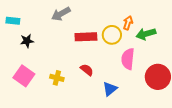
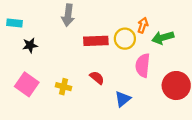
gray arrow: (61, 14) -> (68, 15), turned -54

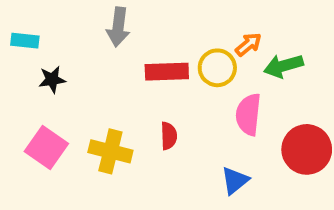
orange arrow: (143, 25) -> (248, 44), turned 32
red semicircle: (97, 78) -> (169, 136), turned 48
yellow cross: (64, 87) -> (110, 151), size x1.5
blue triangle: (123, 99) -> (235, 181), moved

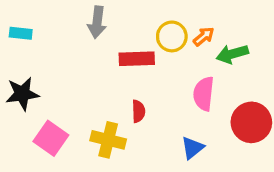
yellow circle: (217, 68) -> (172, 36), moved
black star: (52, 79) -> (22, 94), moved, size x1.5
pink square: (46, 147) -> (51, 138), moved
yellow cross: (110, 151) -> (108, 140), moved

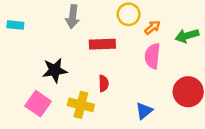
yellow circle: (172, 36) -> (129, 14), moved
green arrow: (232, 54) -> (187, 36), moved
black star: (22, 94) -> (55, 70), moved
pink semicircle: (204, 94) -> (152, 56), moved

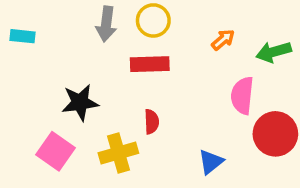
yellow circle: (129, 14) -> (153, 20), moved
pink semicircle: (152, 56) -> (242, 96), moved
yellow cross: (81, 105) -> (118, 153), turned -30

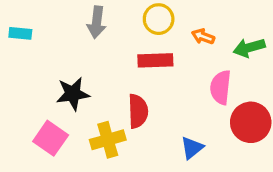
yellow circle: (153, 20) -> (159, 19), moved
orange arrow: (223, 40) -> (203, 37), turned -120
red rectangle: (150, 64) -> (155, 60), moved
red semicircle: (152, 122) -> (138, 111), size x1.5

